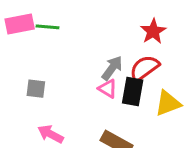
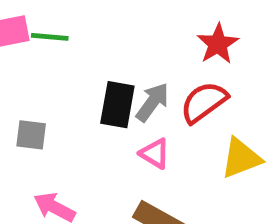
pink triangle: (108, 89) -> (155, 154), moved
black rectangle: (133, 91) -> (117, 105), moved

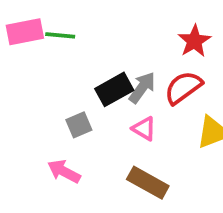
black rectangle: (117, 105) -> (114, 89), turned 51
gray square: (31, 135) -> (79, 125), moved, turned -30

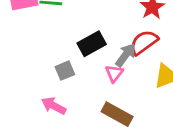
gray arrow: (142, 88) -> (125, 55), moved
pink triangle: (144, 129) -> (114, 73), turned 36

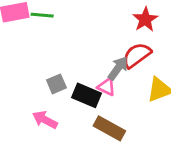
black rectangle: (92, 44) -> (86, 95), moved, turned 52
pink triangle: (114, 73) -> (107, 87), turned -42

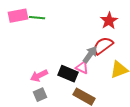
gray square: (56, 84) -> (40, 95), moved
pink arrow: (45, 120) -> (39, 76), moved, turned -54

